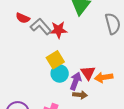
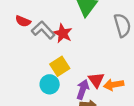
red star: (58, 30) -> (63, 33), turned 30
cyan circle: (60, 73) -> (50, 84), moved

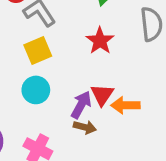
red star: (63, 33) -> (100, 41), moved
yellow square: (60, 66) -> (38, 50), moved

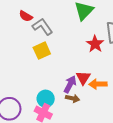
red star: (100, 41) -> (95, 44), moved
cyan circle: (36, 90) -> (46, 99), moved

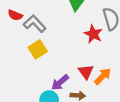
purple arrow: (70, 84) -> (60, 82), moved, turned -150
orange arrow: (98, 84) -> (103, 76), turned 144

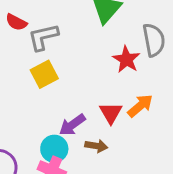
gray L-shape: (35, 24) -> (43, 37), turned -65
orange arrow: (103, 76) -> (140, 106), moved

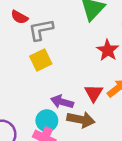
purple arrow: (72, 125) -> (62, 102), turned 50
brown arrow: (96, 146) -> (81, 120), size x1.5

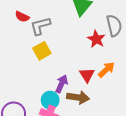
purple arrow: (62, 102) -> (62, 84), turned 102

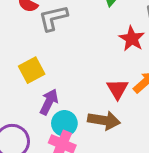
yellow square: (42, 51) -> (32, 70), moved
purple arrow: (62, 84) -> (49, 102), moved

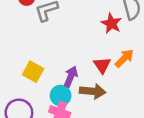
yellow square: (32, 70) -> (33, 72), moved, turned -30
purple arrow: (49, 102) -> (71, 77), moved

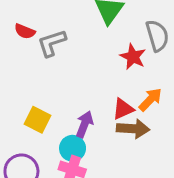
red triangle: (102, 65) -> (123, 109), turned 42
brown arrow: (93, 91) -> (133, 129), moved

